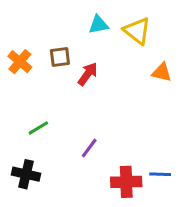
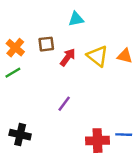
yellow triangle: (137, 31) -> (97, 56), moved
green line: (38, 128) -> (13, 73), moved
purple line: (89, 148) -> (64, 104), moved

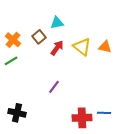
cyan triangle: (76, 19) -> (57, 23), moved
brown square: (46, 44) -> (39, 37), turned -32

